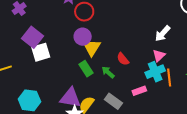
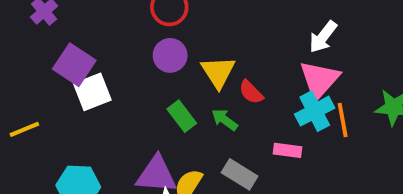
yellow triangle: (92, 47) -> (218, 72), moved
pink triangle: (159, 56) -> (319, 80), size x1.6
pink rectangle: (139, 91) -> (288, 150), turned 32

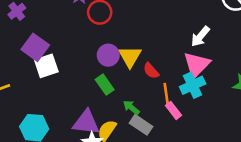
purple circle: (170, 55) -> (108, 55), moved
green arrow: (225, 120) -> (131, 107), moved
orange line: (343, 120) -> (166, 94), moved
pink rectangle: (288, 150) -> (173, 110), turned 42

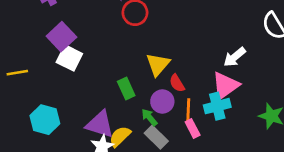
purple circle: (108, 55) -> (162, 101), moved
white square: (46, 66) -> (69, 58), turned 35

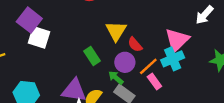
white arrow: (235, 57) -> (204, 15), moved
orange line: (188, 110) -> (148, 66), turned 54

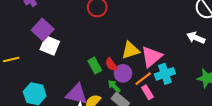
white arrow: (204, 15) -> (196, 38), turned 66
yellow triangle: (116, 31) -> (130, 50), moved, turned 36
pink triangle: (177, 40) -> (152, 57), moved
red semicircle: (135, 45) -> (111, 64), moved

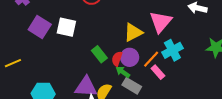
white square: (50, 45) -> (66, 27), moved
pink triangle: (152, 57) -> (161, 22), moved
red semicircle: (111, 64) -> (117, 59), moved, turned 64

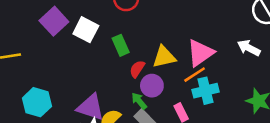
green rectangle: (99, 54) -> (121, 45), moved
red semicircle: (117, 59) -> (137, 69), moved
orange line: (151, 59) -> (195, 75), moved

